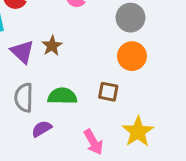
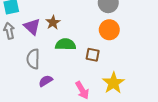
green semicircle: (62, 96) -> (65, 44), moved

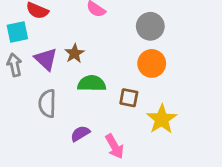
purple semicircle: (46, 81) -> (80, 134), moved
yellow star: (113, 83) -> (162, 119), moved

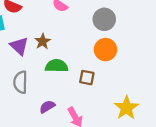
yellow star: (162, 119) -> (126, 108), moved

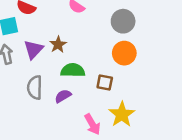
purple triangle: (19, 46) -> (33, 49), turned 30
purple semicircle: (47, 107) -> (63, 96), moved
yellow star: (126, 108) -> (122, 114), moved

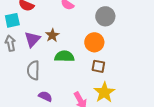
orange circle: (124, 53) -> (94, 42), moved
brown square: (105, 83) -> (98, 66), moved
purple semicircle: (63, 96) -> (45, 96), moved, turned 56

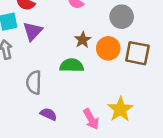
brown star: (52, 35) -> (83, 40), moved
purple triangle: (32, 39) -> (33, 31), moved
brown square: (98, 66) -> (137, 53), moved, size x1.5

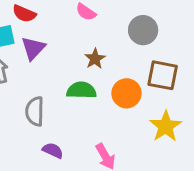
orange circle: (108, 48) -> (126, 93), moved
yellow star: (120, 109) -> (166, 126), moved

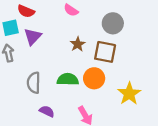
brown square: (163, 75) -> (105, 52), moved
green semicircle: (81, 90) -> (68, 79), moved
orange circle: (126, 93) -> (94, 78), moved

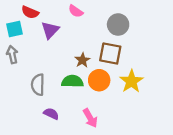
purple triangle: (33, 37) -> (50, 30), moved
brown star: (78, 44) -> (82, 60), moved
yellow star: (129, 94) -> (131, 81), moved

